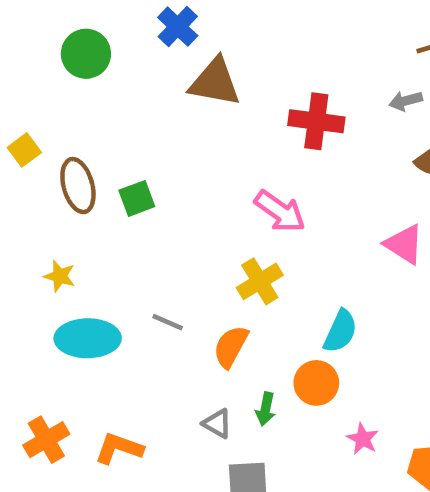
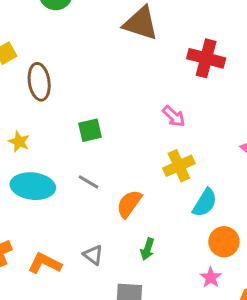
green square: (137, 198) -> (90, 130), moved
pink arrow: (280, 211) -> (174, 116), size x0.7
yellow cross: (260, 281) -> (179, 166), moved
orange circle: (316, 383) -> (224, 242), moved
gray triangle: (217, 424) -> (93, 255), moved

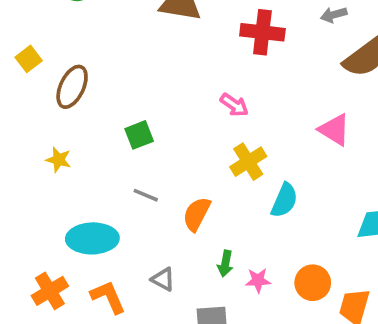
brown ellipse: (39, 82) -> (72, 87), turned 42
cyan ellipse: (33, 186) -> (92, 238), moved
orange circle: (224, 242) -> (313, 283), moved
orange L-shape: (45, 263) -> (108, 297), turned 48
pink star: (211, 277) -> (258, 280), moved, turned -30

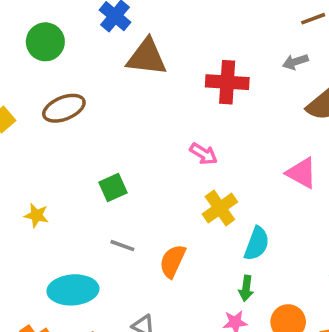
brown ellipse: (72, 87) -> (64, 108), moved, turned 45
green arrow: (225, 264) -> (246, 288), moved

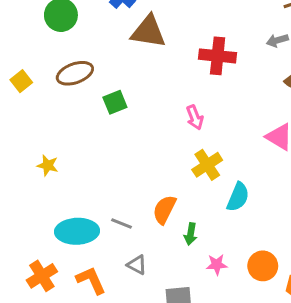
pink arrow: (204, 154) -> (195, 117), turned 35
green square: (113, 188) -> (115, 102), moved
gray line: (122, 246) -> (121, 223), moved
green arrow: (246, 288) -> (191, 234), moved

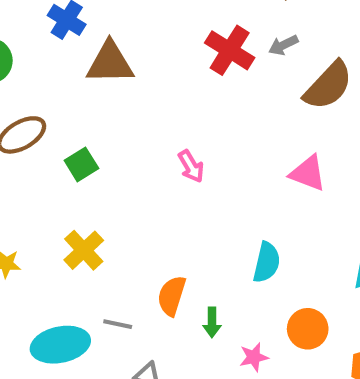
red cross: (218, 56) -> (230, 50), moved, turned 36
yellow cross: (207, 165) -> (84, 250), moved
orange circle: (263, 266) -> (308, 329), moved

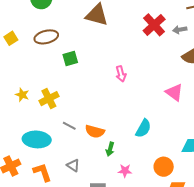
yellow cross: (84, 250) -> (49, 99), moved
orange semicircle: (172, 296) -> (95, 131), turned -108
gray line: (118, 324) -> (69, 126), moved
orange circle: (308, 329) -> (164, 167), moved

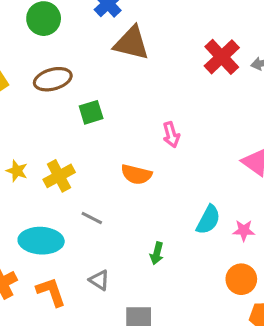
orange semicircle: (95, 131) -> (136, 174), moved
pink star: (125, 171) -> (244, 231), moved

